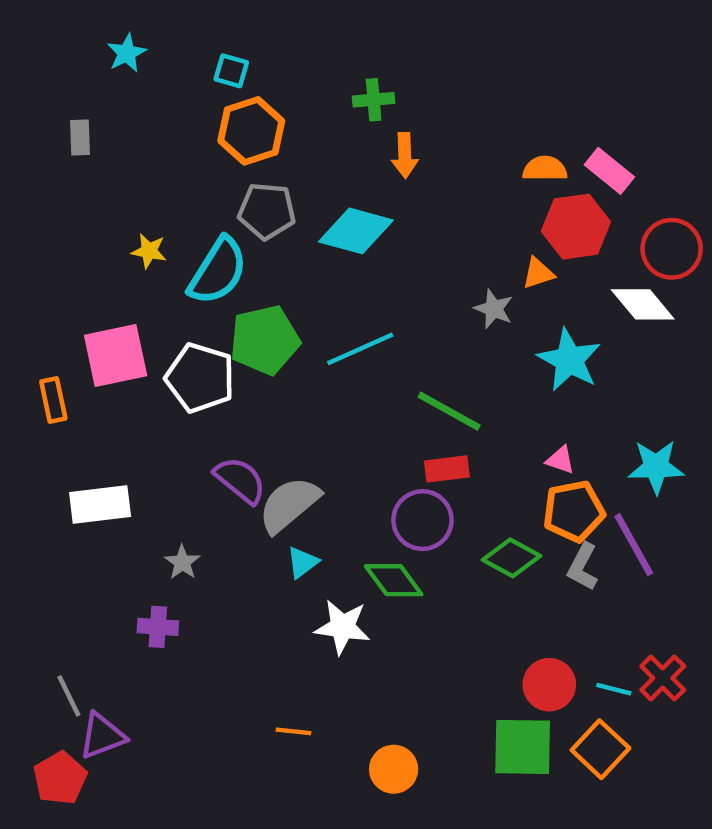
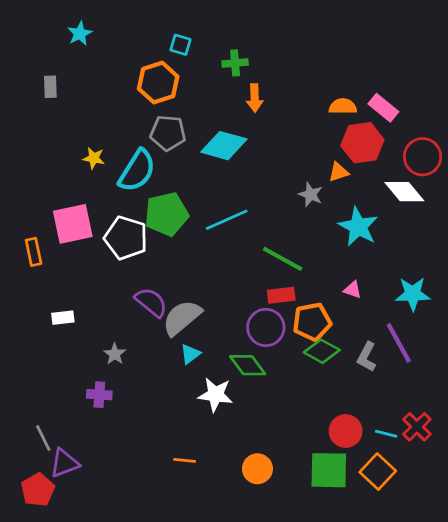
cyan square: (231, 71) -> (180, 45), moved
white rectangle: (100, 505) -> (63, 318), size x0.6
orange pentagon: (574, 511) -> (312, 322), moved
orange circle: (394, 769) -> (257, 469), moved

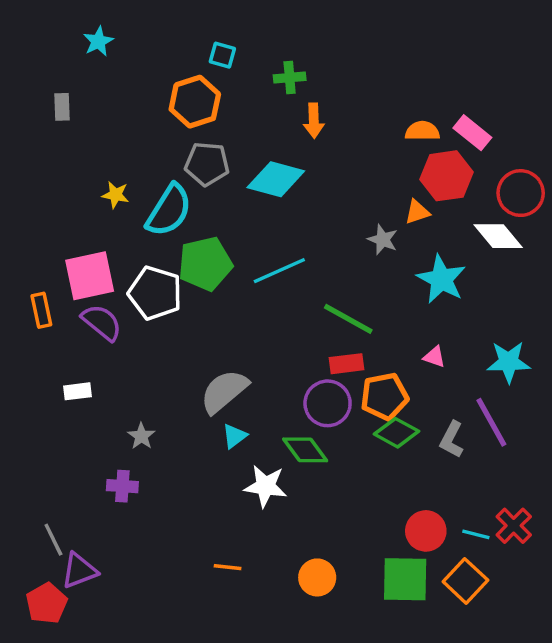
purple semicircle: (151, 302) -> (102, 322), moved

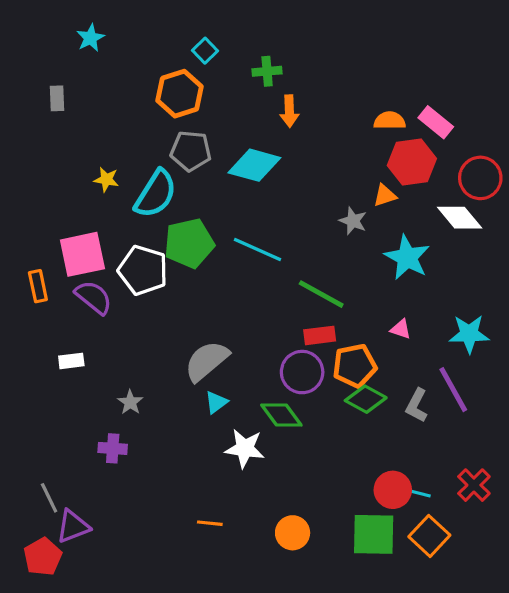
cyan square: (222, 55) -> (205, 51), turned 30
cyan line: (279, 271) -> (258, 250), turned 48
cyan line: (476, 534) -> (418, 493), moved

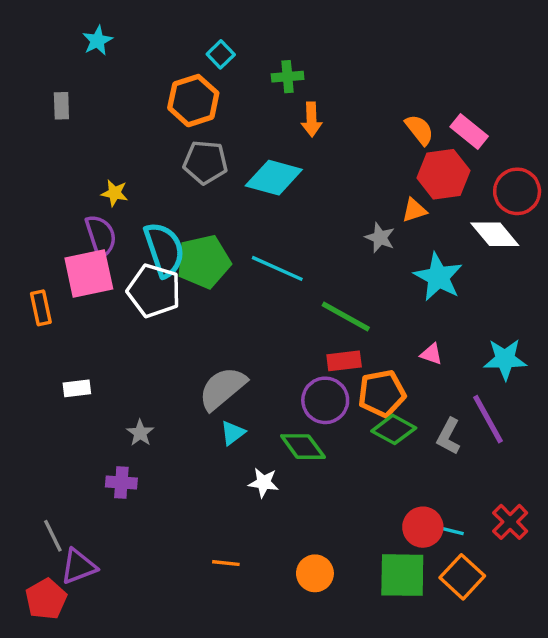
orange semicircle: (390, 121) -> (419, 130), turned 52
cyan semicircle: (156, 194) -> (164, 250), moved, turned -51
purple semicircle: (94, 297) -> (101, 236), moved, turned 33
white star: (245, 448) -> (264, 483), size x0.7

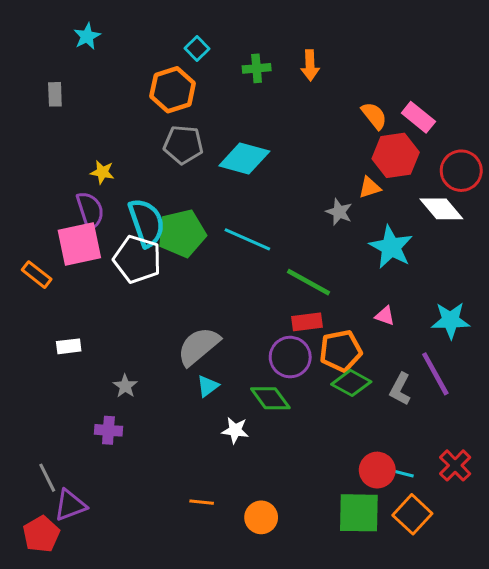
orange arrow: (312, 119) -> (310, 65), moved
orange rectangle: (41, 308) -> (37, 275), turned -40
orange circle: (315, 573) -> (261, 517), moved

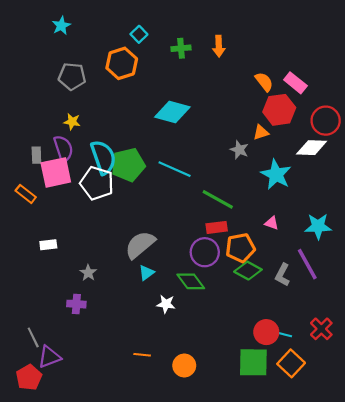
gray rectangle: (55, 94) -> (36, 155), moved
gray pentagon: (183, 145) -> (72, 76), moved
white diamond: (441, 209) -> (312, 148), turned -48

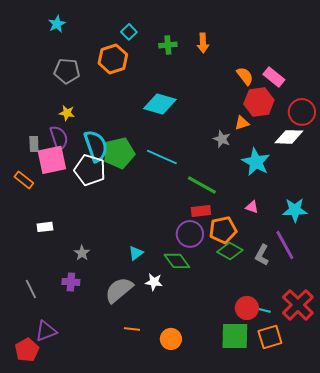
gray semicircle: (140, 245) -> (119, 290), moved
red cross: (321, 329) -> (298, 305), size x1.5
gray line: (33, 337) -> (31, 289), moved
orange square: (291, 363) -> (270, 337), turned 30

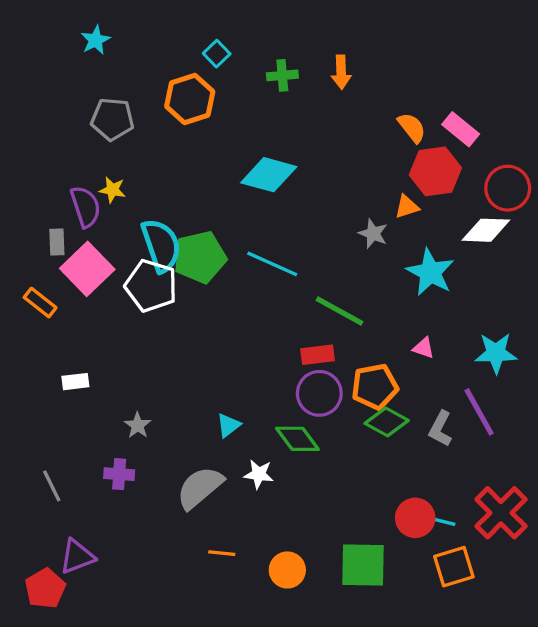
purple semicircle: (59, 138) -> (85, 207), moved
pink square: (52, 160) -> (87, 269), turned -32
red rectangle: (201, 211) -> (318, 355), moved
green square: (235, 336) -> (363, 565), moved

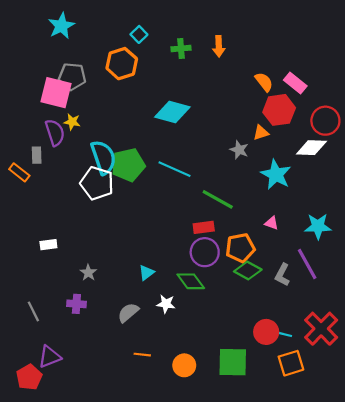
cyan star: (96, 40) -> (61, 26), size x1.4
pink square: (87, 269) -> (56, 93), moved, turned -32
orange rectangle: (40, 303) -> (19, 172), moved
gray semicircle: (200, 488) -> (128, 313), size x0.7

